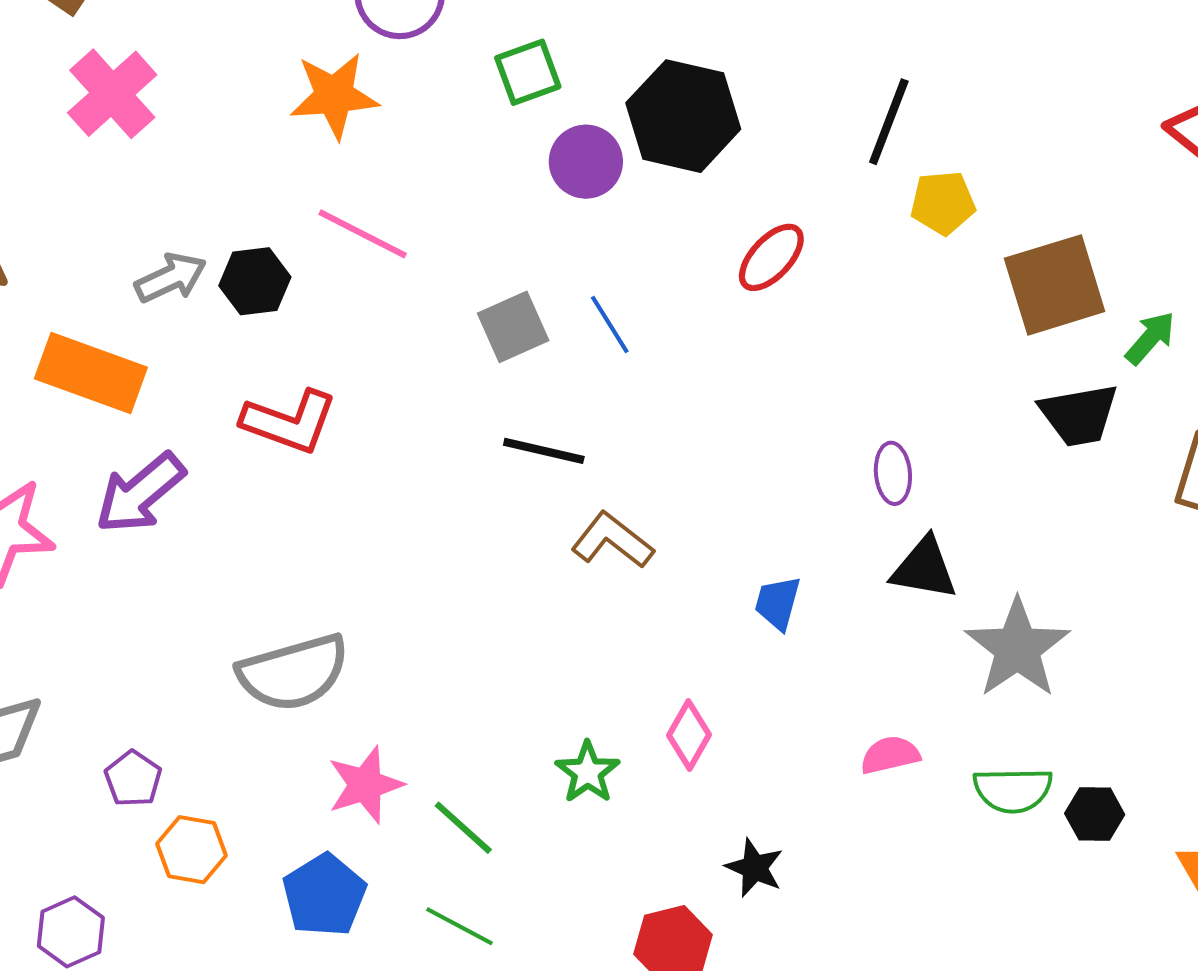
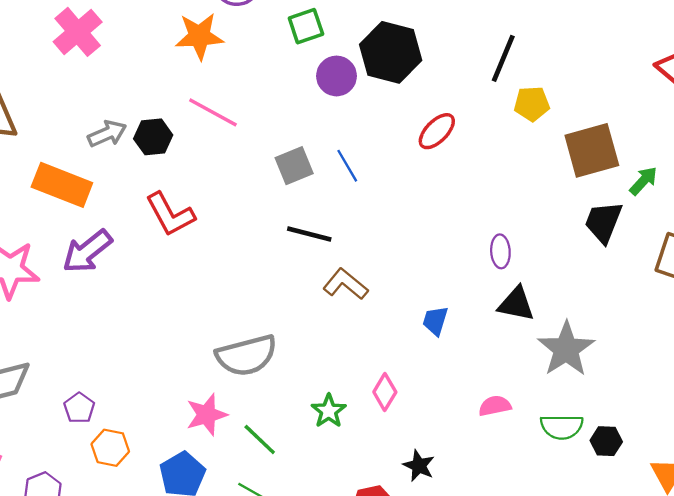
black trapezoid: (1079, 415) -> (603, 222), turned 120
red L-shape: (289, 422) -> (170, 214), turned 40
gray semicircle: (293, 673) -> (246, 355), moved

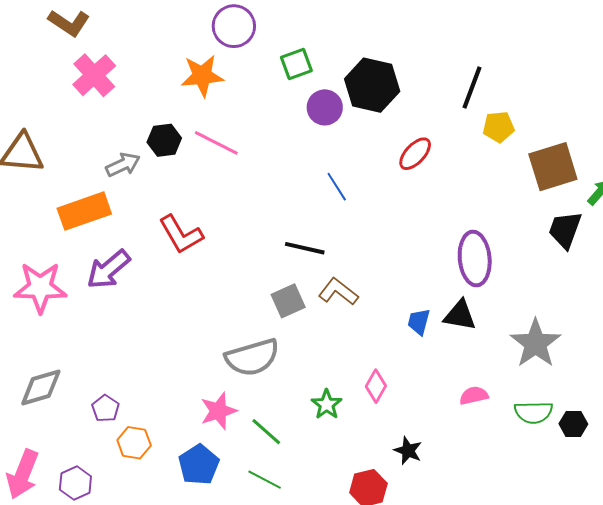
black hexagon: (153, 137) -> (164, 140), moved
gray square: (294, 166) -> (288, 301), moved
orange rectangle: (62, 185) -> (84, 211), turned -39
purple ellipse: (500, 251) -> (475, 259), size x1.8
black triangle: (516, 304) -> (460, 315), moved

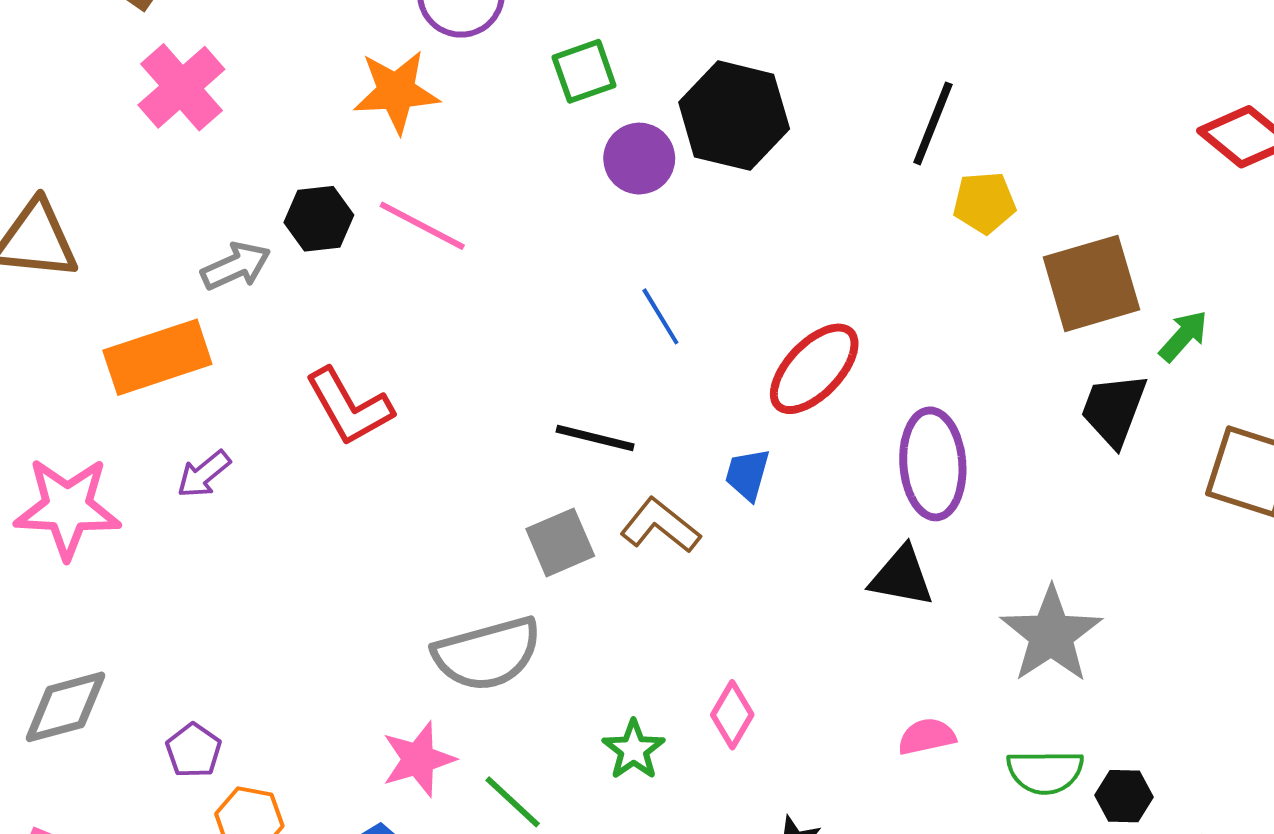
red ellipse: (415, 154) -> (814, 369), moved, size x1.4
purple arrow: (108, 269) -> (204, 474), size x0.6
blue trapezoid: (419, 322) -> (747, 474), moved

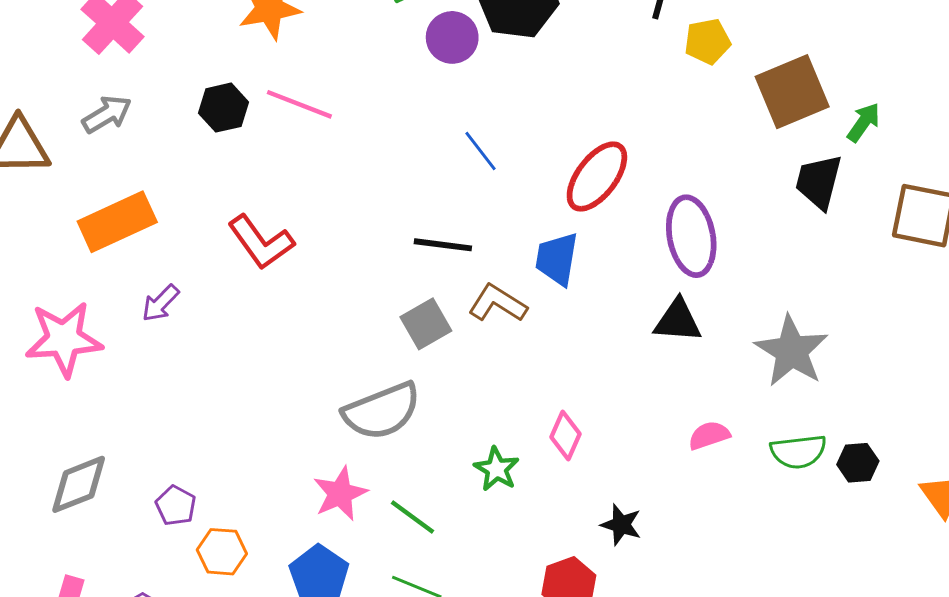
gray arrow: (236, 266) -> (107, 114), moved
blue trapezoid: (747, 474) -> (557, 259), size x1.4

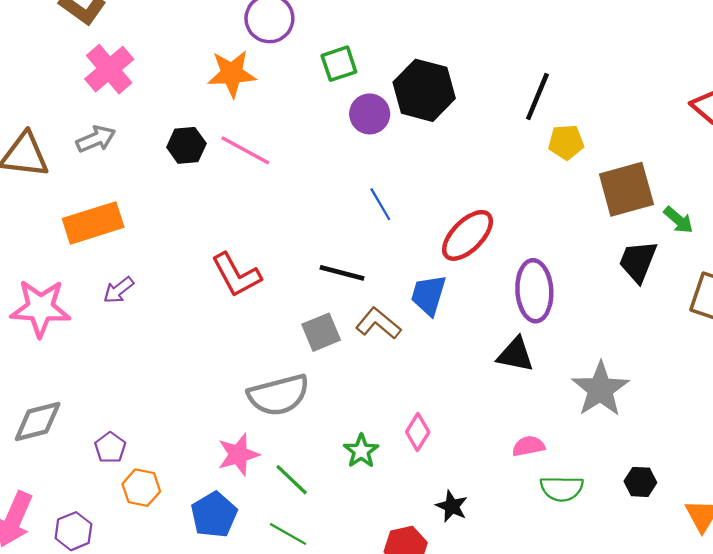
green arrow: (864, 122) -> (678, 220), turned 88
red L-shape: (261, 242) -> (236, 275), moved
green semicircle: (798, 452) -> (562, 489), moved

